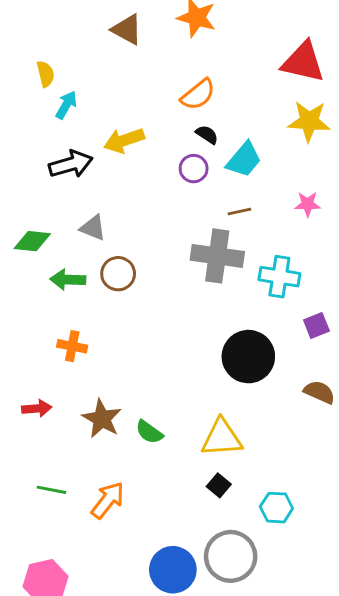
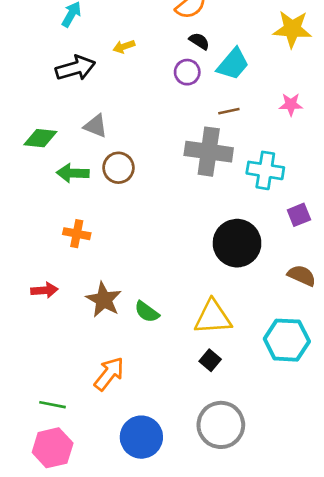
yellow arrow: (124, 140) -> (124, 47), size x0.6
green line: (51, 490) -> (53, 405), moved
cyan hexagon: (276, 508) -> (287, 340), moved, size x1.5
blue circle: (173, 570) -> (141, 437), moved

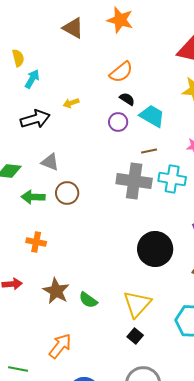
cyan trapezoid: (233, 64) -> (152, 116), turned -100
cyan cross: (265, 170) -> (172, 179), moved
yellow triangle: (213, 317) -> (137, 304), turned -44

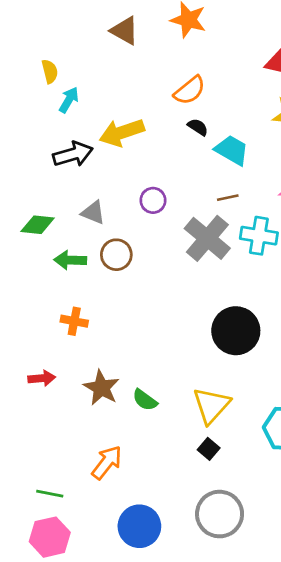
yellow arrow: (71, 103) -> (122, 132), size x2.0
purple circle: (118, 122) -> (153, 200), moved
gray cross: (134, 181) -> (207, 238), turned 32

